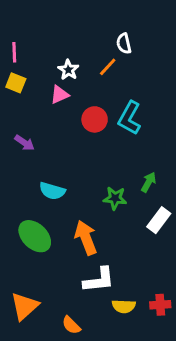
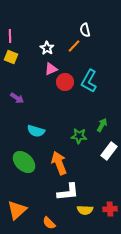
pink triangle: (60, 95) -> (51, 69), moved

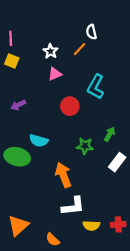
red circle: (65, 82) -> (70, 106), moved
purple arrow: (17, 98) -> (18, 105), turned 120
green ellipse: (24, 162) -> (17, 157), moved, turned -30

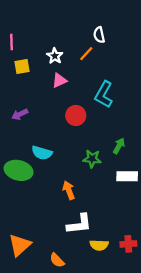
yellow square: (12, 61) -> (22, 66), moved, turned -32
white rectangle: (117, 162) -> (127, 176), turned 54
orange arrow: (63, 175) -> (69, 190), size x0.7

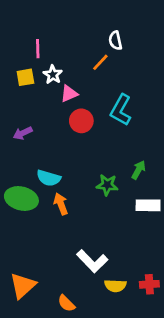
pink line: (12, 42) -> (38, 49), moved
white star: (55, 56) -> (53, 75), moved
red circle: (76, 115) -> (81, 121), moved
orange arrow: (69, 190) -> (61, 204), moved
white L-shape: (79, 224) -> (92, 261), turned 52

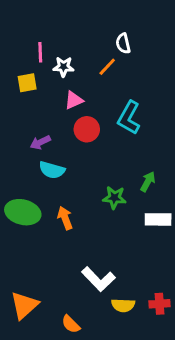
white star: (53, 75) -> (64, 67), moved, turned -30
purple arrow: (23, 133) -> (40, 142), moved
cyan semicircle: (49, 178) -> (52, 170), moved

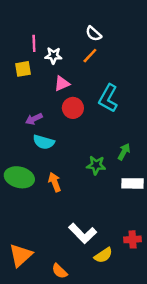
white semicircle: (123, 43) -> (94, 34), moved, turned -35
red cross: (159, 304) -> (133, 239), moved
yellow semicircle: (123, 305) -> (103, 255), turned -36

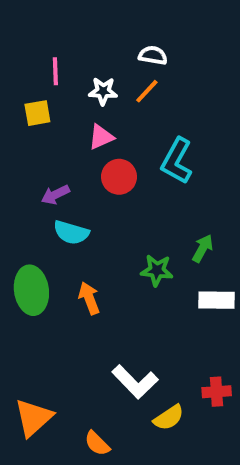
white semicircle: (94, 34) -> (153, 55), turned 147
white star: (53, 56) -> (103, 91), moved
green ellipse: (19, 177) -> (31, 290), turned 68

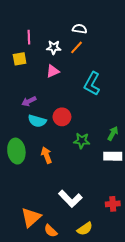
red circle: (119, 177) -> (62, 117), moved
green arrow: (203, 248) -> (113, 133), moved
orange triangle: (33, 418) -> (31, 217), moved
yellow semicircle: (169, 418) -> (85, 229), moved

